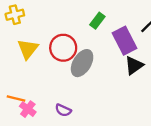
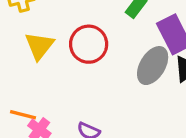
gray ellipse: (82, 63) -> (153, 66), moved

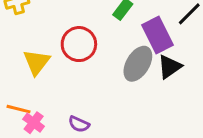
yellow triangle: (39, 46) -> (37, 62), moved

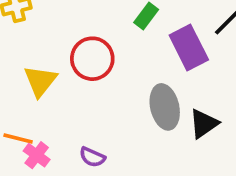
gray ellipse: (138, 64) -> (165, 107), moved, turned -44
black triangle: (170, 67) -> (204, 124), moved

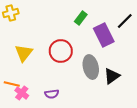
red circle: (92, 59) -> (61, 51), moved
purple semicircle: (92, 157) -> (52, 94), turned -32

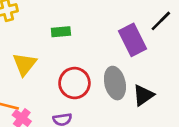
green rectangle: (81, 18) -> (61, 32), moved, turned 48
red circle: (61, 51) -> (74, 83), moved

